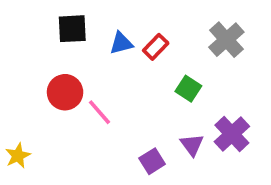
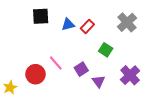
red circle: (65, 92) -> (35, 74), moved
purple triangle: (192, 145) -> (99, 81), moved
purple square: (152, 161) -> (81, 69), moved

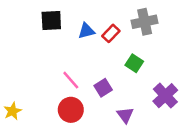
gray cross: (127, 22) -> (145, 22), moved, turned 30
red circle: (35, 74) -> (71, 110), moved
purple triangle: (99, 81) -> (125, 115), moved

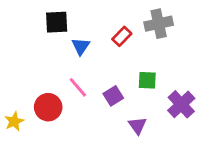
blue triangle: (86, 31) -> (81, 46), moved, turned -42
green square: (134, 63) -> (147, 80), moved, turned -30
red circle: (71, 110) -> (48, 107), moved

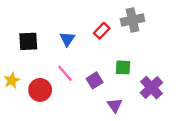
black square: (57, 22) -> (28, 41), moved
yellow star: (14, 121) -> (12, 80), moved

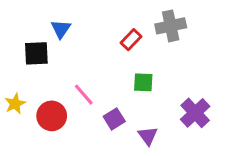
blue triangle: (67, 39) -> (61, 29), moved
green square: (123, 67) -> (143, 82), moved
purple square: (95, 80) -> (114, 119), moved

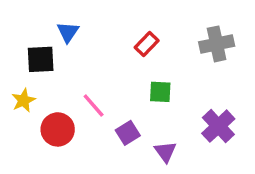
gray cross: (171, 26) -> (217, 44), moved
yellow star: (15, 104) -> (23, 100), moved

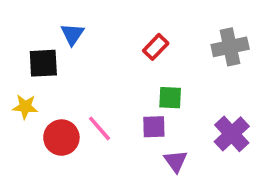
yellow star: (23, 100) -> (25, 107), turned 30
pink line: (94, 106) -> (99, 128), moved
purple square: (128, 133) -> (154, 127), moved, turned 30

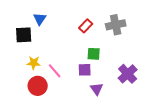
gray cross: (230, 47) -> (116, 25), moved
yellow star: (25, 107) -> (34, 63), moved
red circle: (61, 138) -> (38, 86), moved

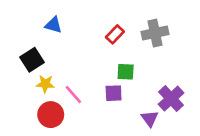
blue triangle: (40, 19) -> (53, 25), turned -48
black square: (24, 35) -> (32, 60), moved, turned -30
purple triangle: (97, 89) -> (150, 119), moved

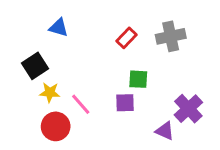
purple triangle: (150, 119) -> (165, 131), turned -30

